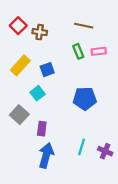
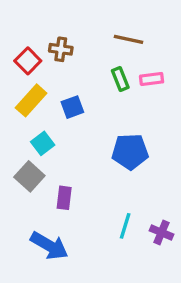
red square: (18, 26) -> (28, 61), moved
cyan square: (38, 93) -> (43, 143), moved
blue arrow: (46, 155) -> (49, 246), moved, turned 105

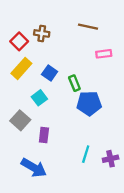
green rectangle: (120, 79) -> (74, 83), moved
blue square: (72, 107) -> (50, 73), turned -35
cyan square: (43, 143) -> (39, 98), moved
purple cross: (161, 232) -> (111, 159), turned -35

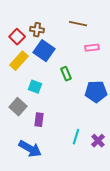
blue square: (50, 73) -> (44, 51), moved, size x1.5
cyan square: (39, 98) -> (35, 87), turned -32
blue pentagon: (89, 103) -> (96, 92), moved
purple cross: (111, 159) -> (98, 141), turned -32

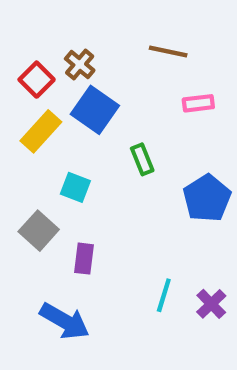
brown cross: (37, 30) -> (80, 65), turned 32
blue pentagon: (96, 92) -> (207, 198), turned -30

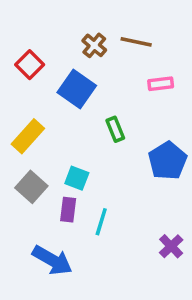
brown cross: (80, 65) -> (94, 45), moved
yellow rectangle: (41, 131) -> (28, 136), moved
cyan square: (75, 187) -> (77, 178), moved
cyan line: (164, 295) -> (101, 222), moved

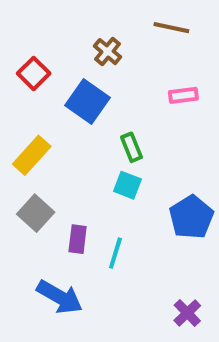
brown line: (136, 42) -> (171, 28), moved
blue pentagon: (168, 161) -> (191, 217), moved
cyan square: (77, 178) -> (127, 185), moved
purple cross: (171, 246) -> (187, 313), moved

